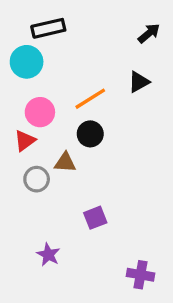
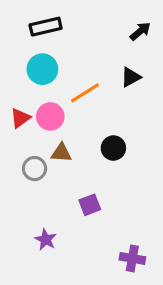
cyan circle: (27, 62) -> (42, 69), moved
pink circle: (40, 112) -> (50, 116), moved
black circle: (90, 134) -> (113, 148), moved
red triangle: (25, 141) -> (20, 118), moved

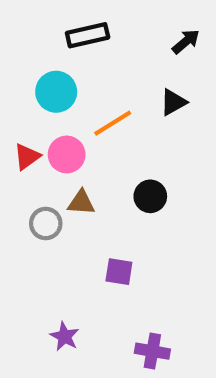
black rectangle: (46, 27) -> (88, 35), moved
purple square: (90, 205) -> (119, 272), turned 30
purple star: (46, 240) -> (65, 336), moved
purple cross: (132, 258) -> (152, 351), moved

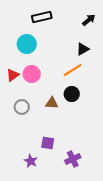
orange line: (113, 123) -> (73, 70), moved
brown triangle: (81, 203) -> (52, 103), moved
purple square: (119, 272) -> (48, 143), moved
purple cross: (152, 351) -> (73, 159), moved, turned -35

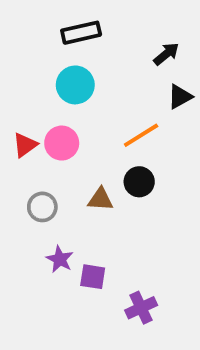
black arrow: (89, 20) -> (166, 54), moved
cyan circle: (27, 44) -> (75, 85), moved
black triangle: (83, 49) -> (180, 97), moved
purple star: (31, 161) -> (60, 259), moved

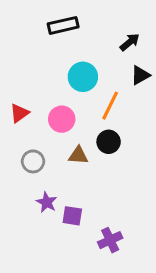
cyan circle: (75, 85) -> (83, 77), moved
orange line: (141, 135) -> (110, 106), turned -32
pink circle: (62, 143) -> (62, 119), moved

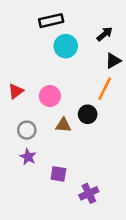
cyan circle: (83, 77) -> (66, 46), moved
orange line: (110, 106) -> (105, 89), moved
purple star: (47, 202) -> (28, 157), moved

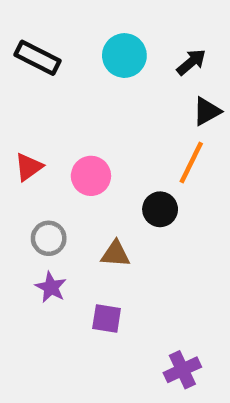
black rectangle: (51, 21) -> (37, 58), moved, turned 40
cyan circle: (66, 46) -> (124, 56), moved
brown triangle: (63, 125) -> (115, 254), moved
purple cross: (89, 193) -> (182, 370), moved

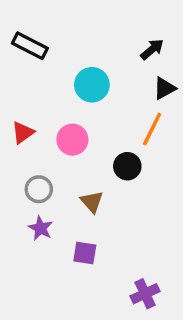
cyan circle: (124, 56) -> (92, 85), moved
brown triangle: (115, 254) -> (92, 202), turned 45

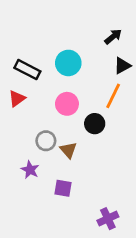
black rectangle: (30, 46) -> (27, 70), moved
pink circle: (72, 140) -> (67, 104), moved
gray circle: (39, 189) -> (46, 141), moved

